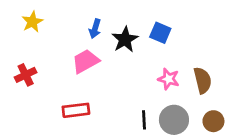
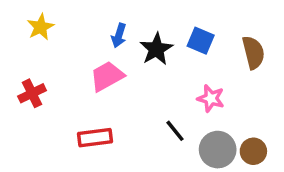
brown semicircle: (203, 80) -> (253, 52), moved
black line: (144, 120) -> (175, 131), moved, turned -36
brown circle: (213, 121) -> (253, 151), moved

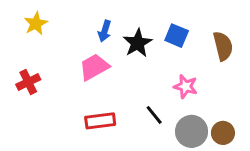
red rectangle: (95, 138) -> (100, 121), moved

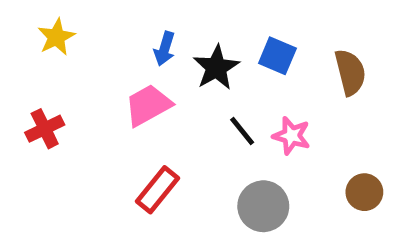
black line: (154, 115) -> (242, 131), moved
red rectangle: (100, 121) -> (157, 190), turned -44
gray circle: (192, 131) -> (263, 206), moved
brown circle: (223, 133) -> (364, 192), moved

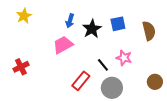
blue square: (277, 56) -> (118, 24), turned -35
red cross: (45, 129) -> (21, 67), moved
black line: (242, 131) -> (103, 65), moved
red rectangle: (157, 190) -> (81, 81), moved

